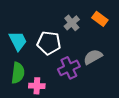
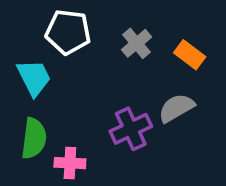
orange rectangle: (100, 19) -> (190, 55), moved
white pentagon: (49, 43) -> (68, 32), moved

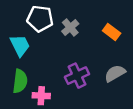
gray cross: (136, 43) -> (70, 28), moved
gray semicircle: (176, 108) -> (115, 73), moved

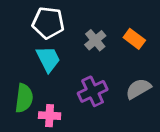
gray cross: (70, 28) -> (95, 40), moved
cyan trapezoid: (20, 45) -> (48, 59), moved

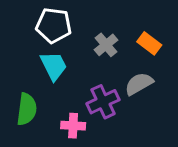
gray semicircle: (138, 89) -> (139, 84), moved
pink cross: (50, 116) -> (73, 126), moved

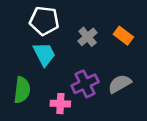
gray semicircle: (139, 84) -> (120, 84), moved

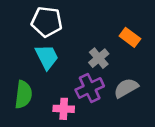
gray cross: (88, 37) -> (99, 58), moved

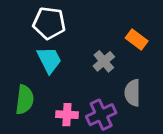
purple cross: (90, 88) -> (101, 115), moved
gray semicircle: (126, 88) -> (133, 93), turned -60

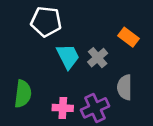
cyan trapezoid: (49, 60) -> (68, 56), moved

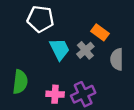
orange rectangle: (129, 37) -> (100, 32), moved
gray semicircle: (125, 87) -> (117, 59), moved

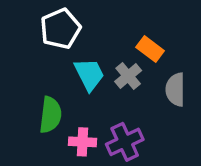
white pentagon: (40, 19) -> (61, 29), turned -30
green semicircle: (20, 82) -> (50, 115), moved

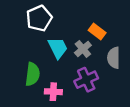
purple cross: (125, 142) -> (86, 80), moved

